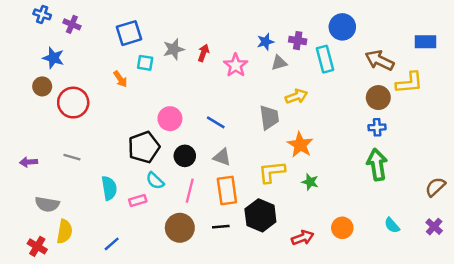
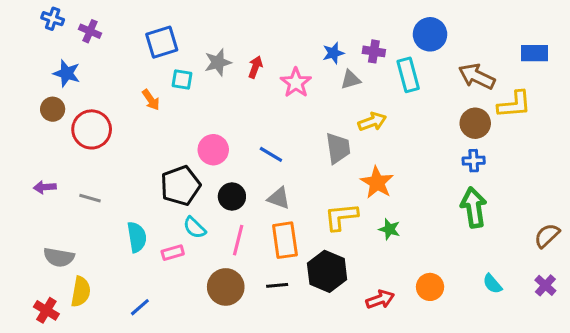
purple arrow: (29, 162) -> (45, 187), moved

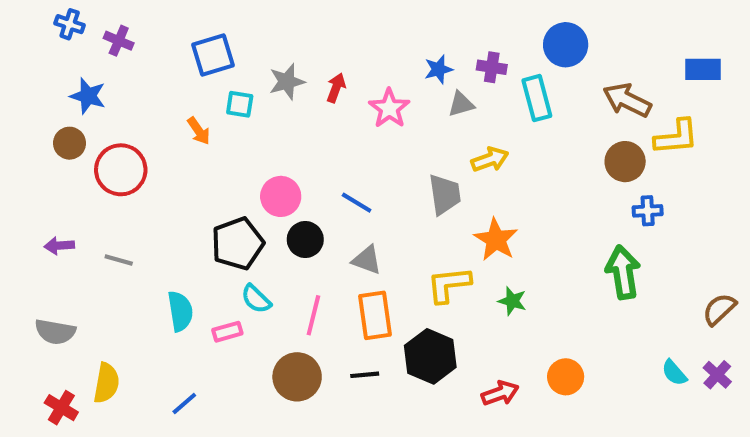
blue cross: (474, 161) -> (648, 211), moved
black circle: (232, 197) -> (305, 239), moved
gray semicircle: (59, 257) -> (55, 332), moved
cyan semicircle: (492, 284) -> (674, 373), moved

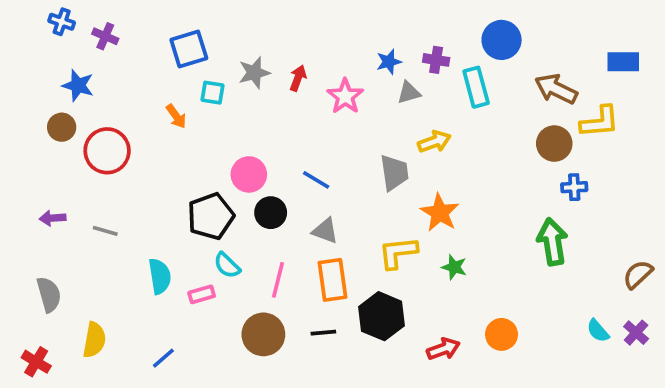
gray semicircle: (55, 332) -> (49, 294), turned -116
red cross: (61, 408) -> (36, 362), moved

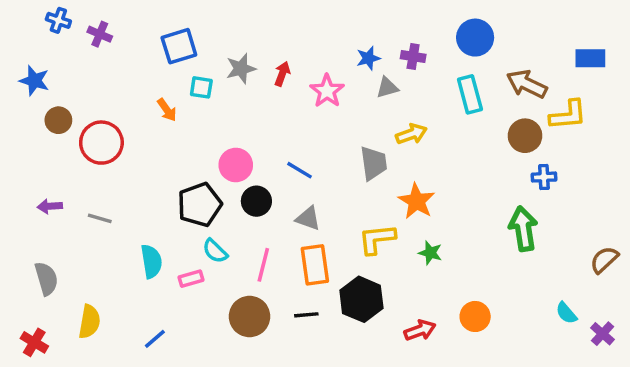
blue star: (78, 85) -> (34, 81), moved
cyan rectangle: (476, 87) -> (470, 94), moved
purple cross: (636, 333) -> (603, 334), moved

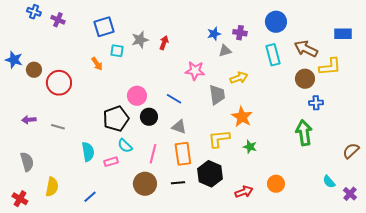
blue star: (34, 81) -> (14, 60), moved
pink star: (327, 91) -> (195, 71), moved, turned -30

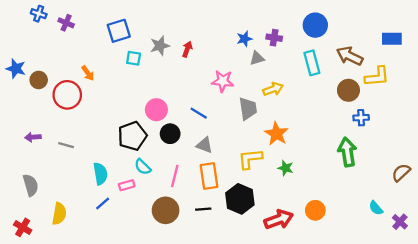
orange arrow: (97, 64) -> (88, 73), moved
red arrow: (244, 192) -> (279, 219), size x1.4
blue line: (90, 197) -> (103, 203), moved

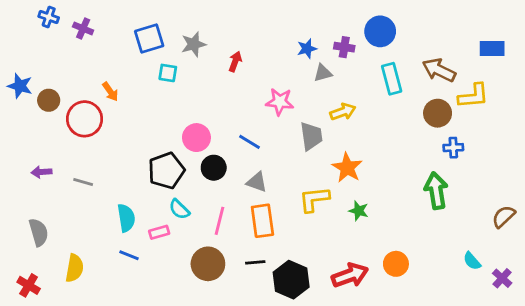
blue circle: (315, 25) -> (380, 31), moved
gray star: (160, 46) -> (194, 44), moved
black hexagon: (240, 199) -> (291, 280), moved
blue line: (103, 203) -> (129, 255), turned 63

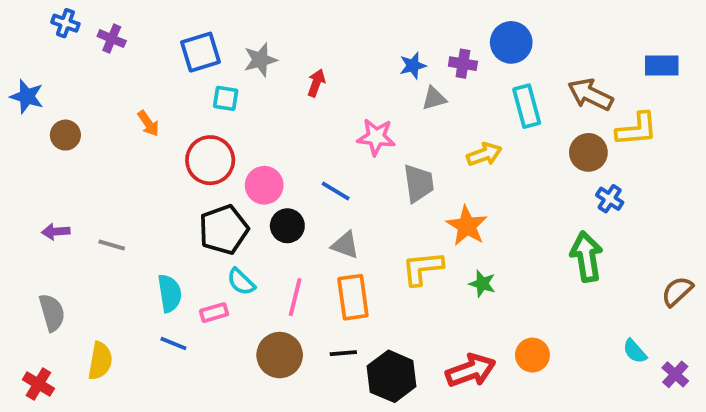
blue star: (20, 86) -> (27, 96), moved
yellow arrow: (343, 112) -> (484, 154), moved
red circle: (85, 119) -> (210, 160), moved
blue cross: (453, 148) -> (610, 199), turned 36

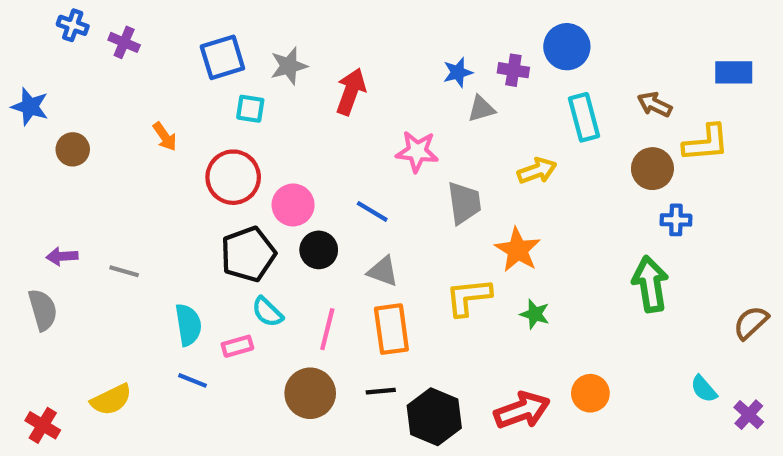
red arrow: (316, 83) -> (351, 92), size x1.5
brown arrow: (590, 95) -> (655, 104), size x0.7
blue cross: (610, 199) -> (676, 220), turned -32
gray semicircle: (52, 313) -> (43, 310), moved
yellow semicircle: (100, 361) -> (111, 400), turned 54

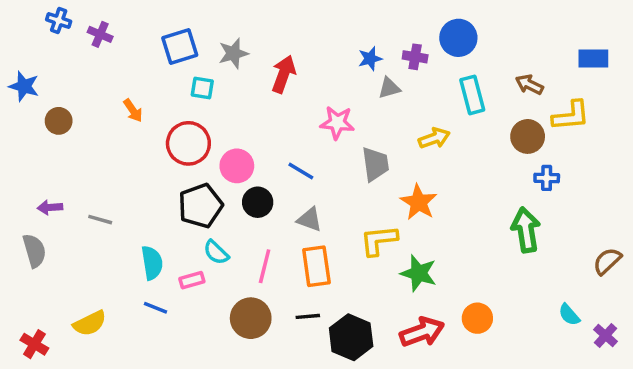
green star: (535, 314) -> (419, 273), moved, size x1.5

